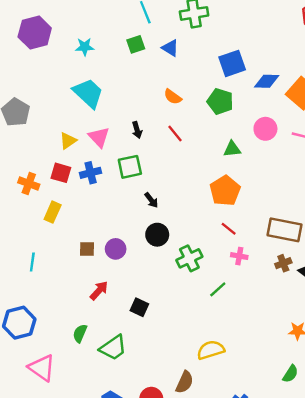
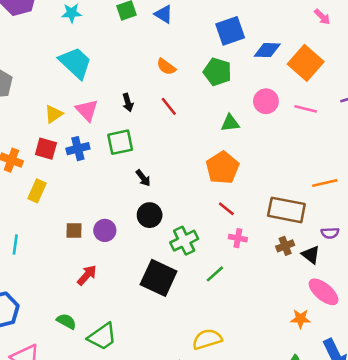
black square: (139, 307) -> (159, 278), moved, size x1.8
green semicircle: (80, 333) -> (66, 321), turned 96

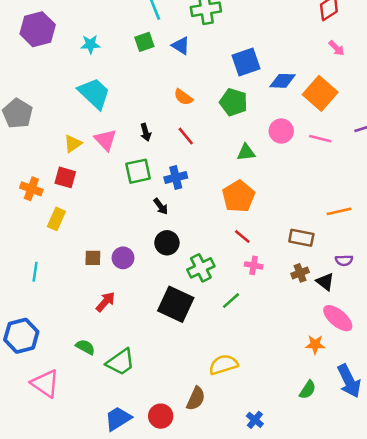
blue cross: (78, 149) -> (176, 177), moved
brown rectangle: (286, 210) -> (301, 238), size x0.7

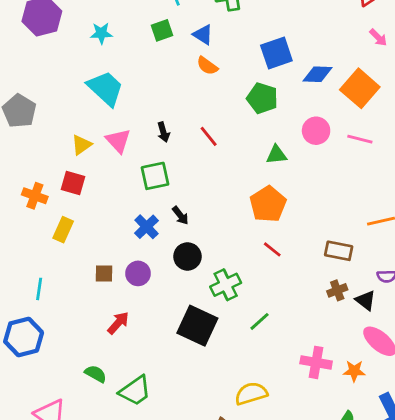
orange semicircle: (183, 97) -> (207, 66), moved
blue cross: (176, 177) -> (146, 227), moved, turned -30
pink cross: (254, 265) -> (316, 362), moved, size x1.5
blue hexagon: (21, 336) -> (24, 337), moved

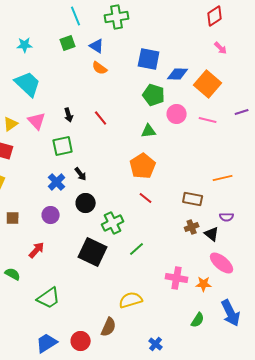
blue square: (276, 53) -> (149, 59), turned 30
green pentagon: (262, 98) -> (154, 95), moved
brown square: (104, 273) -> (13, 218), moved
green semicircle: (96, 374) -> (13, 274), moved

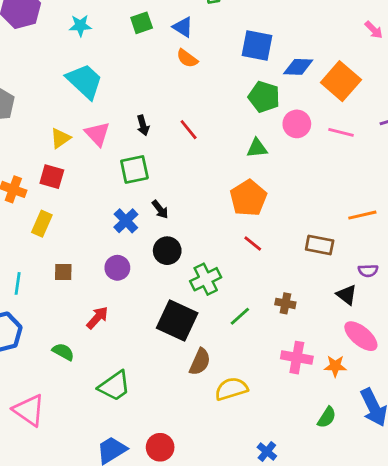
pink arrow: (221, 48) -> (374, 30), moved
brown cross: (192, 227) -> (285, 303), moved, turned 32
brown semicircle: (109, 327) -> (200, 362), moved

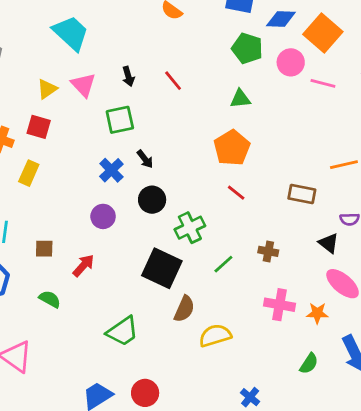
pink circle: (297, 124) -> (291, 62), moved
brown square: (63, 272) -> (44, 249), moved
green trapezoid: (114, 386) -> (123, 331), moved

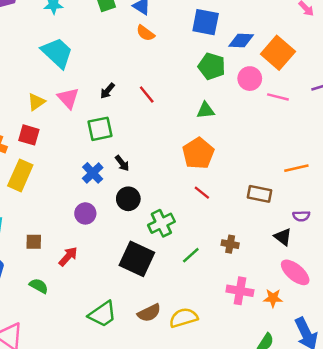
black arrow: (128, 76) -> (107, 91), turned 56
yellow rectangle: (29, 173) -> (20, 175), size x1.4
brown semicircle: (184, 309) -> (149, 313), moved, turned 40

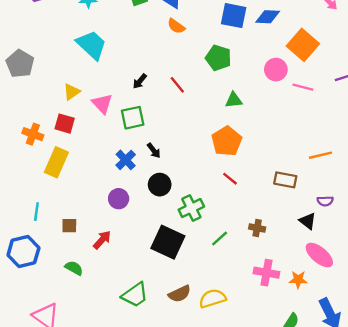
blue diamond: (241, 40) -> (268, 17), moved
green pentagon: (212, 66) -> (218, 58), moved
pink triangle: (68, 98) -> (102, 104), moved

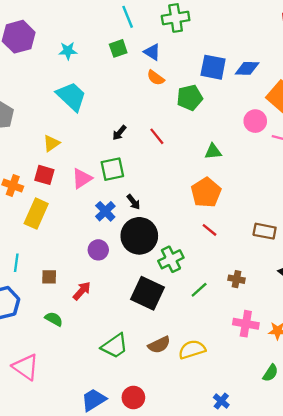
green pentagon: (218, 58) -> (190, 98), moved, turned -30
pink triangle: (102, 104) -> (82, 178), moved, turned 40
black circle: (160, 185) -> (139, 236), size x1.6

